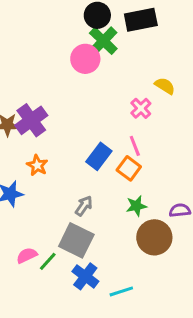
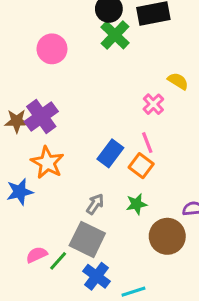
pink circle: (85, 59) -> (52, 49), moved
orange star: (37, 165) -> (47, 163), size x1.5
green star: (136, 206) -> (136, 204), moved

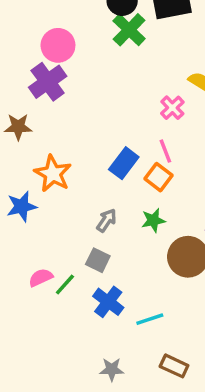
purple cross: (41, 116) -> (48, 82), moved
gray square: (87, 239) -> (98, 260), size x0.6

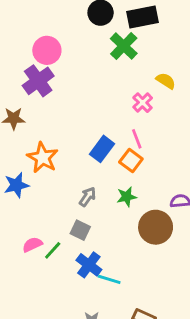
green cross: (129, 30) -> (124, 46), moved
cyan line: (150, 319) -> (109, 279), moved, turned 35

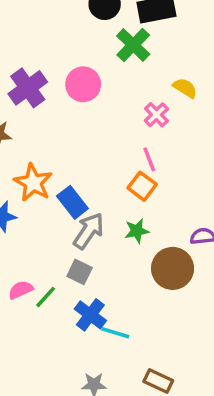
pink circle: (47, 50) -> (83, 84), moved
blue rectangle: (102, 149) -> (72, 202), moved, turned -75
gray arrow: (87, 197) -> (89, 231), size x1.5

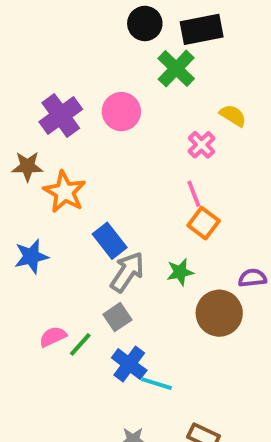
orange star: (33, 183) -> (65, 192), moved
orange square: (142, 186) -> (204, 223), moved
gray square: (80, 272) -> (117, 317), turned 30

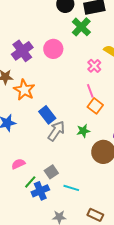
gray square: (117, 317) -> (51, 172), moved
green line: (80, 344) -> (30, 182), moved
blue cross: (129, 364) -> (40, 191), moved, turned 30

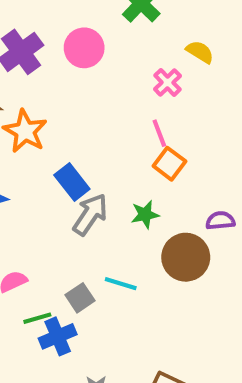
green line: (30, 182) -> (37, 318), turned 32
cyan line: (71, 188) -> (121, 284), moved

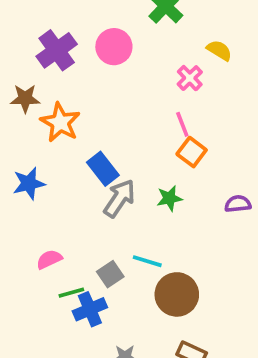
brown circle: (186, 257) -> (177, 294), moved

